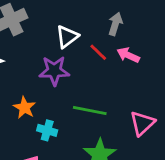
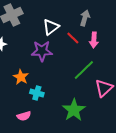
pink arrow: (128, 55) -> (94, 40), turned -112
green line: (90, 110) -> (84, 70), moved, turned -55

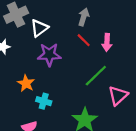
gray arrow: (85, 18) -> (84, 17), moved
white triangle: (51, 27) -> (39, 28), moved

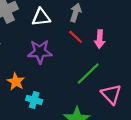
white triangle: (39, 28) -> (41, 17), moved, turned 30
pink triangle: (118, 96) -> (111, 94), turned -30

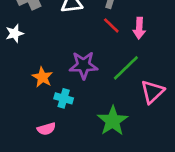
purple star: (40, 52) -> (83, 65), moved
pink triangle: (111, 94) -> (152, 92), turned 30

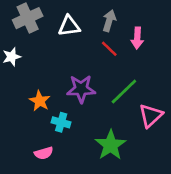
pink arrow: (139, 28) -> (137, 38), moved

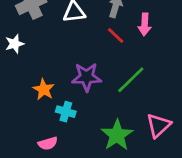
pink triangle: (151, 116) -> (158, 125), moved

